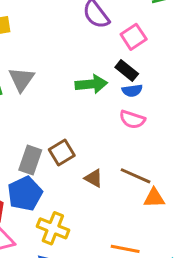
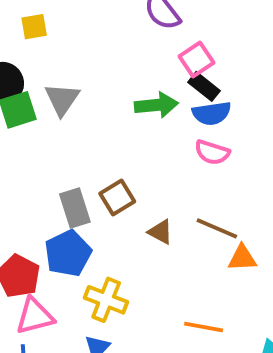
pink square: (134, 37) -> (197, 59), moved
blue semicircle: (132, 91) -> (212, 113), size x1.4
gray rectangle: (30, 160) -> (75, 208), turned -36

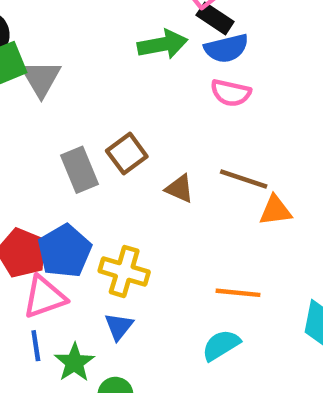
gray triangle: (62, 99) -> (41, 78), moved
blue pentagon: (68, 253) -> (65, 251), moved

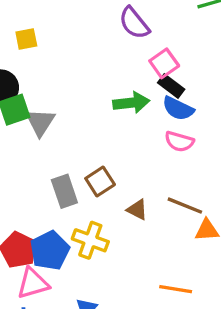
blue semicircle: (226, 48) -> (178, 109), turned 36
yellow cross: (124, 271) -> (90, 240), moved

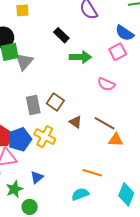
pink square: (164, 63) -> (118, 52), moved
black rectangle: (171, 86) -> (61, 35), moved
blue semicircle: (178, 109) -> (125, 33), moved
brown square: (100, 182) -> (55, 102), turned -30

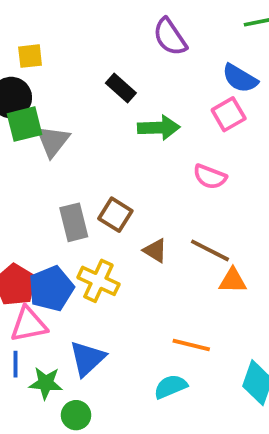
yellow square: (22, 10) -> (30, 56), moved
blue triangle: (37, 177) -> (87, 358), size x1.5
green star: (14, 189) -> (46, 383), turned 30

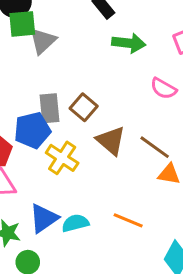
brown triangle: (155, 251) -> (111, 141), size x1.5
blue pentagon: (51, 289) -> (32, 130), moved
cyan semicircle: (170, 387) -> (75, 223), moved

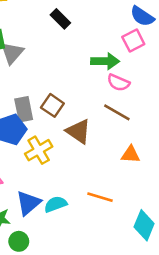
green arrow: (129, 43) -> (105, 61), moved
brown line: (155, 147) -> (117, 112), moved
yellow cross: (62, 158) -> (39, 150), turned 32

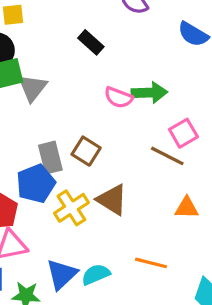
pink square: (133, 40) -> (183, 133), moved
pink semicircle: (118, 83) -> (118, 97), moved
brown triangle: (78, 131) -> (112, 200), moved

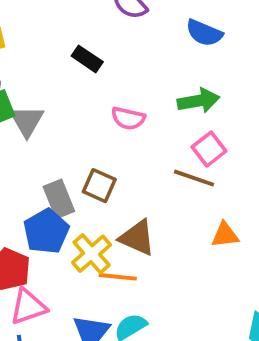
green arrow: (149, 93) -> (198, 101), moved
orange line: (151, 263) -> (118, 277), moved

